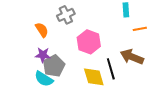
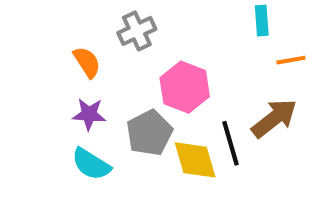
brown arrow: (132, 57) -> (274, 118), turned 120
gray pentagon: (54, 66) -> (149, 133), moved

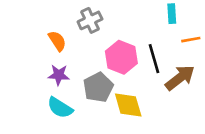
black line: (231, 143) -> (154, 59), moved

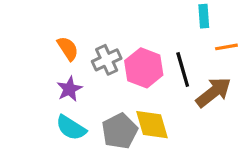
gray cross: (90, 20) -> (107, 60), moved
purple star: (59, 75) -> (69, 89), turned -30
gray pentagon: (98, 87) -> (120, 131), moved

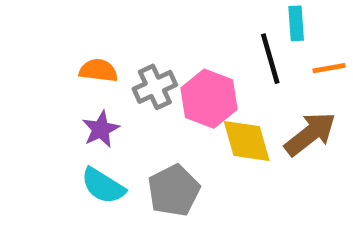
orange semicircle: (68, 49) -> (98, 70), turned -50
black line: (183, 70) -> (270, 59), moved
yellow diamond: (152, 125) -> (247, 141), moved

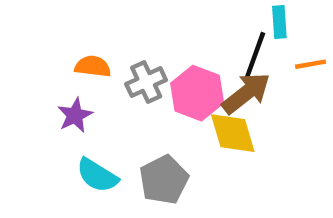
black line: (270, 59) -> (255, 55), turned 36
purple star: (101, 129) -> (75, 115), moved
brown arrow: (310, 134) -> (246, 93), moved

